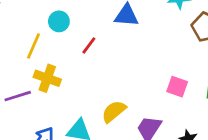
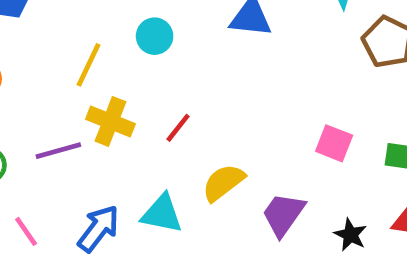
cyan circle: (59, 21) -> (155, 36), moved
red line: (89, 45) -> (178, 128), moved

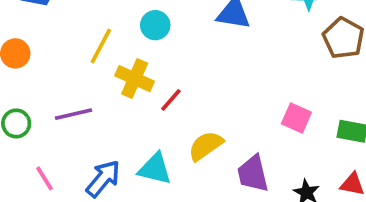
yellow cross: (110, 121) -> (135, 79), moved
purple trapezoid: (283, 214) -> (253, 174), turned -51

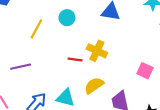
yellow cross: (135, 79) -> (97, 51), moved
red line: (171, 100) -> (75, 60), turned 56

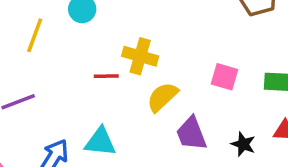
yellow semicircle: (94, 85) -> (162, 97), moved

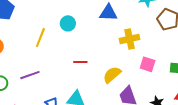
yellow cross: (140, 56) -> (130, 39), moved, turned -30

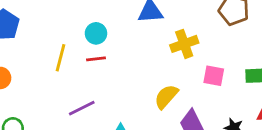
red line: (80, 62) -> (96, 59), moved
purple line: (30, 75) -> (82, 108), moved

